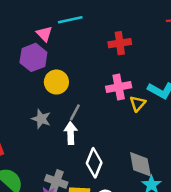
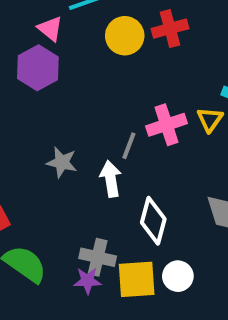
yellow circle: (56, 82) -> (125, 36), moved
pink cross: (119, 87) -> (167, 125), moved
gray line: (75, 112) -> (129, 146), moved

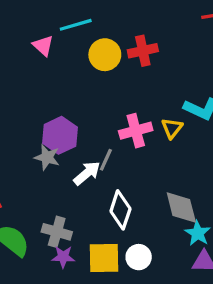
purple hexagon: (38, 68) -> (60, 135), moved
gray line: (129, 146) -> (106, 160), moved
white arrow: (111, 179) -> (87, 173), turned 56
gray cross: (98, 257) -> (57, 232), moved

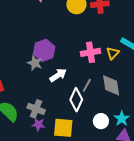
gray line: (106, 160) -> (87, 85), moved
gray diamond: (181, 207) -> (111, 85), moved
white circle: (139, 257) -> (101, 121), moved

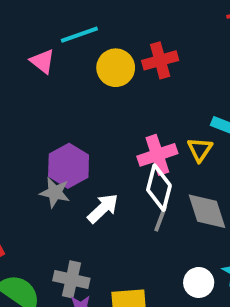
white diamond: (76, 100) -> (159, 188), moved

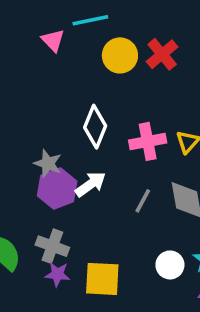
red cross: (160, 60) -> (162, 54), turned -32
purple hexagon: (69, 166) -> (57, 189), moved
white diamond: (159, 188) -> (95, 127), moved

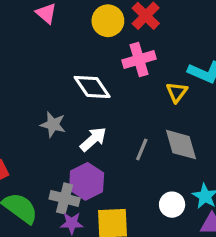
white diamond: (95, 127) -> (92, 87), turned -51
pink cross: (148, 141) -> (139, 60), moved
purple hexagon: (57, 189) -> (87, 181), moved

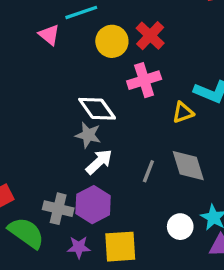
yellow triangle: (177, 92) -> (183, 113), turned 35
gray star: (53, 125) -> (88, 135), moved
gray cross: (65, 198) -> (58, 209), moved

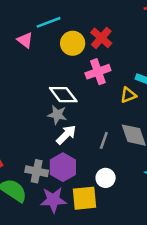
white circle: (180, 227) -> (106, 178), moved
purple star: (79, 247) -> (53, 200), size x1.5

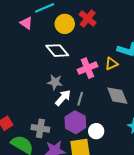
pink cross: (98, 72) -> (87, 68), moved
white diamond: (63, 95) -> (57, 51), moved
gray line: (104, 140) -> (80, 99), moved
purple hexagon: (63, 167) -> (75, 122), moved

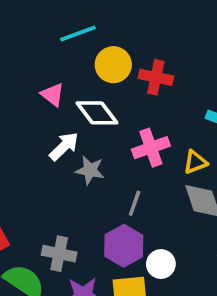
red cross: (88, 19) -> (156, 77), moved, turned -30
pink triangle: (26, 23) -> (52, 95), moved
yellow triangle: (111, 64) -> (195, 162), moved
white arrow: (63, 98) -> (64, 146), moved

